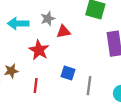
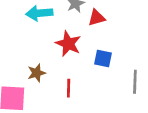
blue square: (68, 73) -> (103, 58), moved

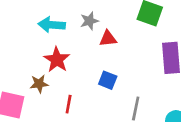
red star: (68, 44) -> (57, 60), moved

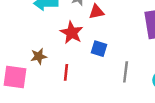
red star: (57, 60) -> (72, 33), moved

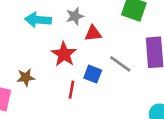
red line: (66, 72) -> (72, 90), moved
gray line: (126, 72) -> (120, 64), moved, turned -66

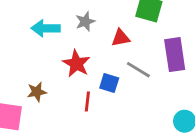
red triangle: (93, 33) -> (121, 38), moved

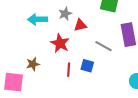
red triangle: (121, 38) -> (80, 25), moved
blue square: (109, 83) -> (87, 66), moved

